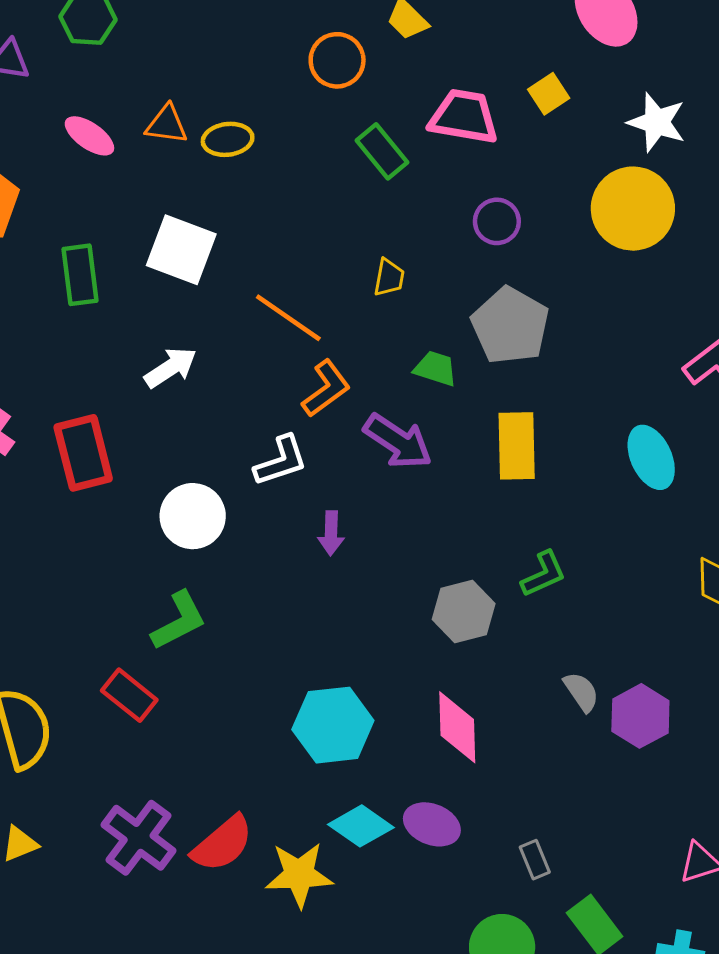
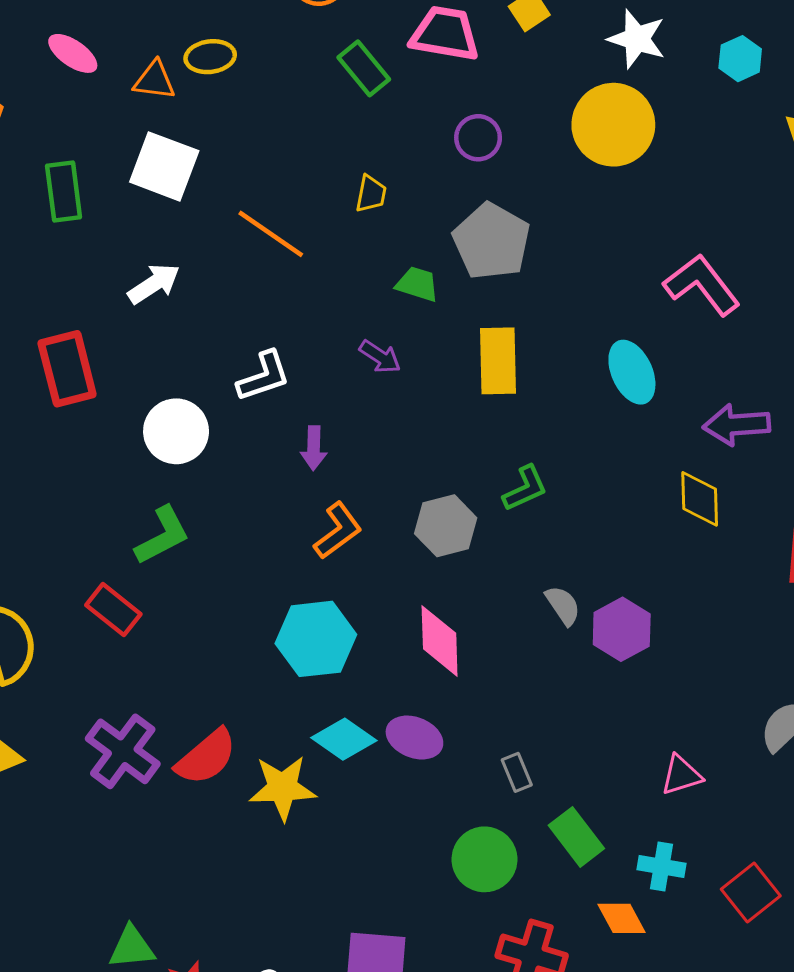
orange triangle: (167, 124) -> (155, 80), moved
orange L-shape: (326, 389) -> (338, 531), moved
purple arrow: (398, 441) -> (380, 357), size x0.6

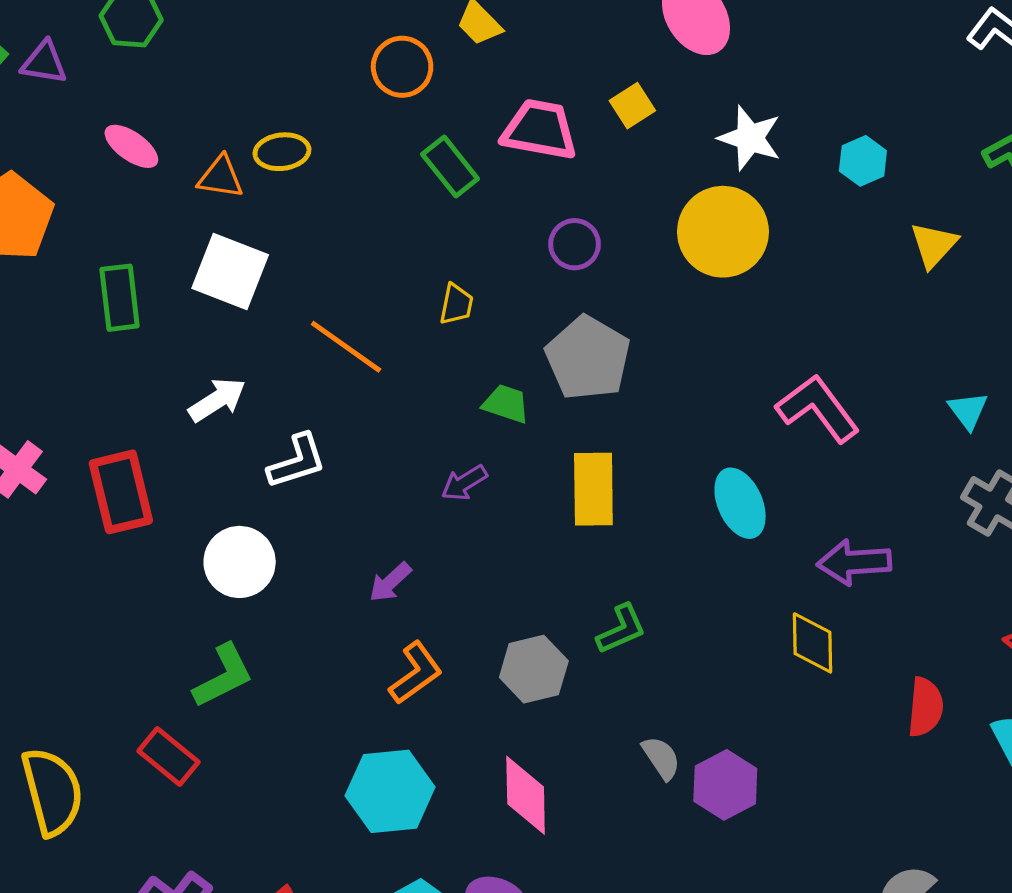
purple arrow: (380, 357) -> (464, 483), turned 114
white L-shape: (264, 376) -> (297, 461), moved
purple arrow: (314, 448) -> (390, 582), turned 45

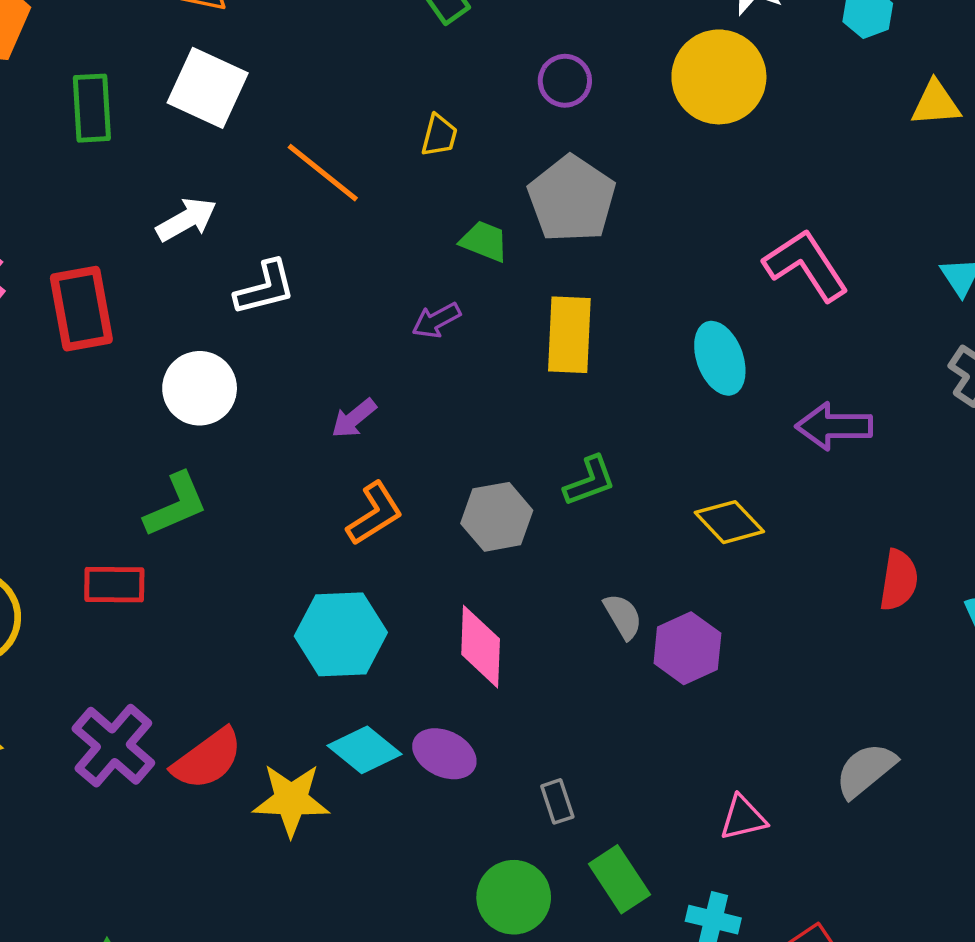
yellow triangle: (934, 245) -> (936, 103), turned 40
yellow diamond: (812, 643) -> (729, 522), moved, turned -46
red rectangle: (168, 756) -> (114, 585), turned -42

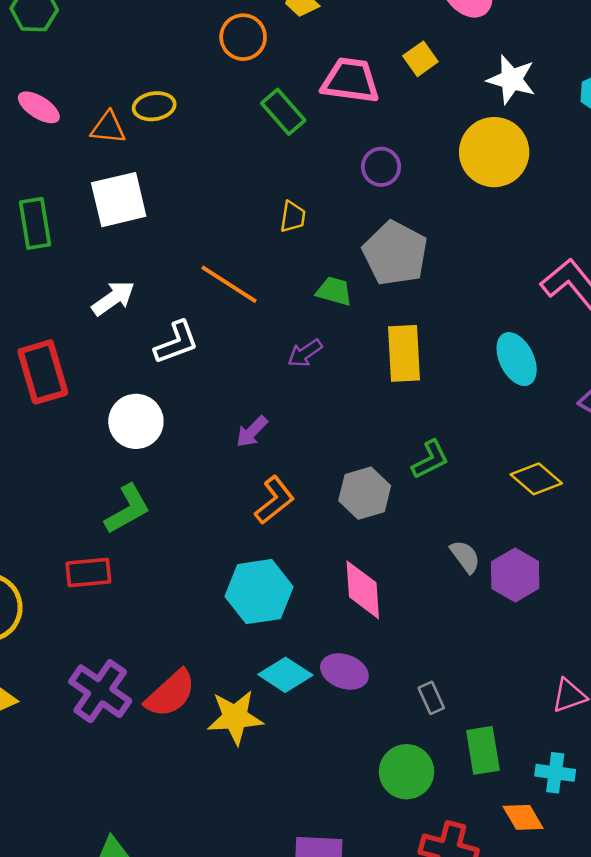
white square: (208, 88) -> (119, 200), turned -32
orange line: (323, 173) -> (229, 284), moved
green rectangle: (619, 879) -> (483, 750), turned 30

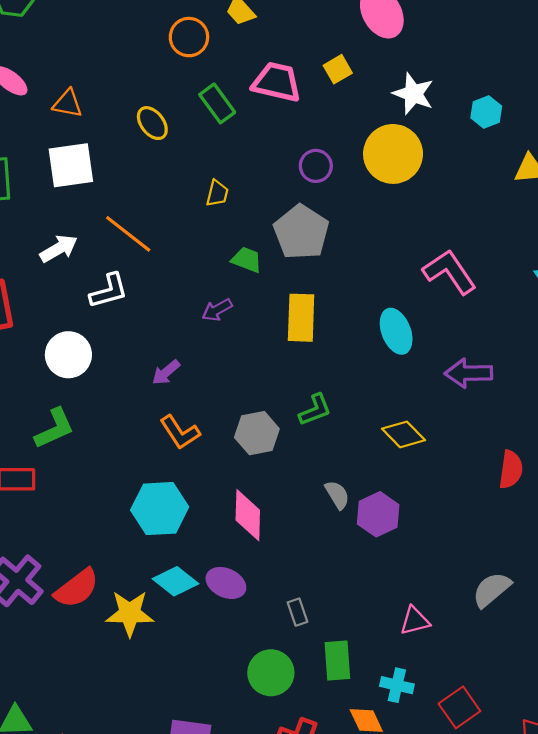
yellow ellipse: (154, 106) -> (152, 123), moved, turned 56
purple circle: (381, 167) -> (316, 166), moved
orange line: (229, 284) -> (128, 234), moved
orange L-shape: (274, 500) -> (180, 432), turned 90

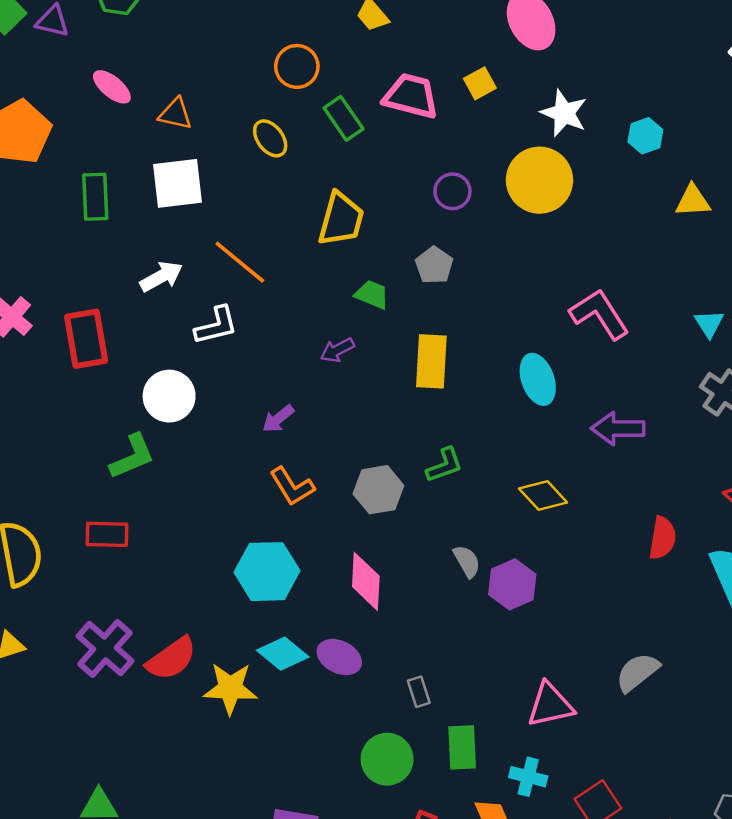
orange circle: (189, 37) -> (297, 66), moved
yellow trapezoid: (217, 193) -> (341, 219), size x1.8
gray pentagon: (301, 232) -> (434, 265), size x0.6
green L-shape: (54, 428) -> (132, 457), moved
pink triangle: (415, 621) -> (550, 705), size x1.4

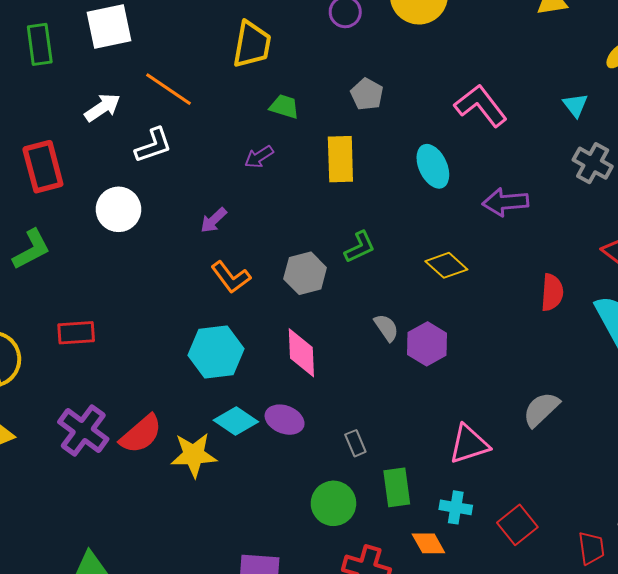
gray pentagon: (434, 265) -> (367, 94), moved
green L-shape: (132, 457) -> (31, 249), moved

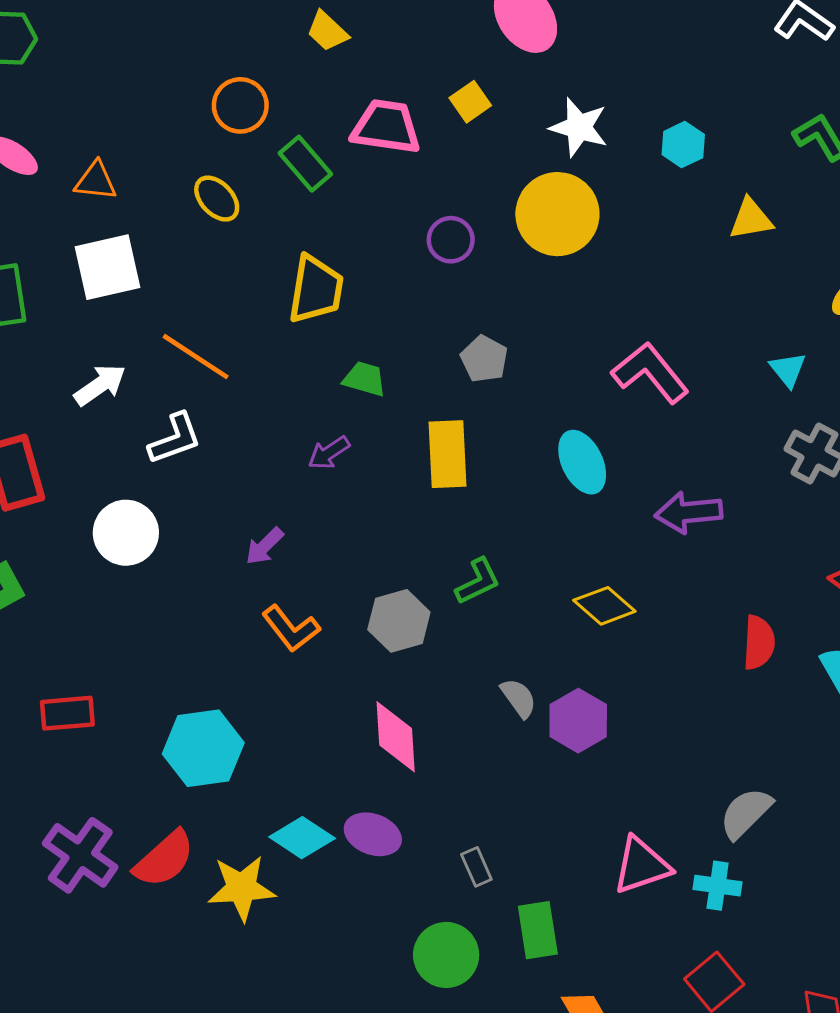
cyan hexagon: (216, 352) -> (203, 748), moved
cyan cross: (456, 507) -> (718, 886), moved

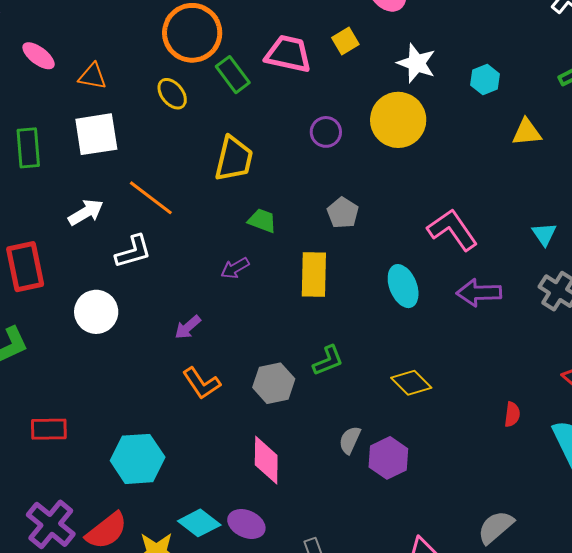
orange circle: (240, 105) -> (192, 33), size x1.6
purple arrow: (689, 512) -> (479, 293), moved
red semicircle: (759, 643) -> (512, 414), size x0.7
gray semicircle: (519, 698) -> (350, 440), turned -124

